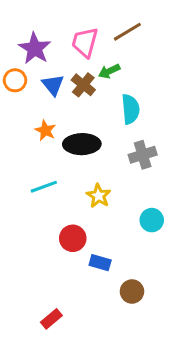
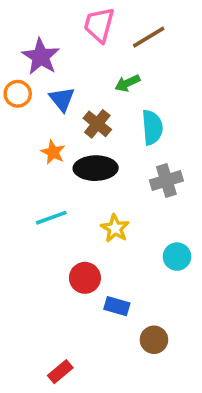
pink trapezoid: (85, 42) -> (99, 25), moved
brown cross: (83, 85) -> (97, 124), moved

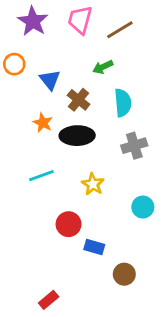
purple star: (41, 57) -> (33, 21), moved
orange circle: (18, 94) -> (14, 64), moved

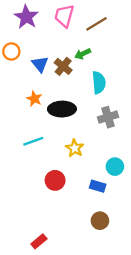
brown cross: (79, 100) -> (63, 66), moved
blue rectangle: (94, 247) -> (98, 186), moved

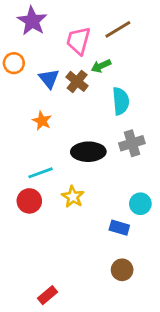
pink trapezoid: (64, 16) -> (78, 41), moved
black ellipse: (62, 109) -> (88, 152), moved
yellow star: (75, 148) -> (73, 197), moved
red circle: (55, 180) -> (29, 201), moved

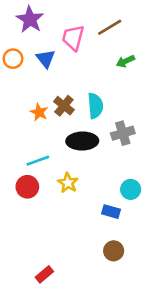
green arrow: (101, 66) -> (125, 61), moved
blue triangle: (49, 79) -> (46, 59), moved
brown cross: (77, 81) -> (64, 106), moved
cyan semicircle: (121, 101) -> (95, 106), moved

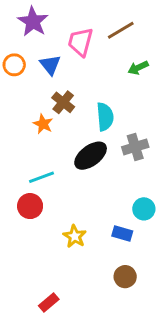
brown cross: (64, 106) -> (63, 102), moved
black ellipse: (82, 141) -> (91, 156), turned -36
yellow star: (68, 183) -> (75, 236), moved

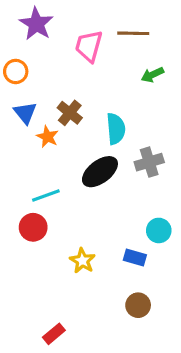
brown line: (121, 30) -> (133, 33), turned 32
blue triangle: (50, 65) -> (25, 113), moved

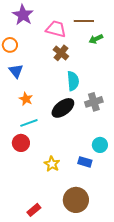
pink trapezoid: (89, 46) -> (56, 29), turned 90
green arrow: (152, 75) -> (96, 39), moved
brown cross: (70, 113) -> (61, 53), moved
orange star: (47, 137) -> (26, 99), moved
brown circle: (138, 305) -> (76, 200), moved, size x1.6

